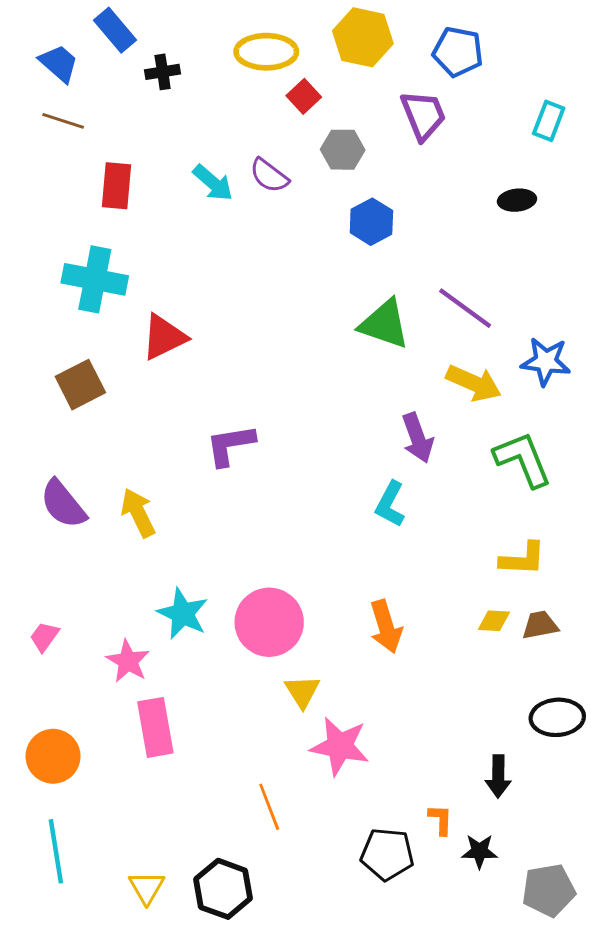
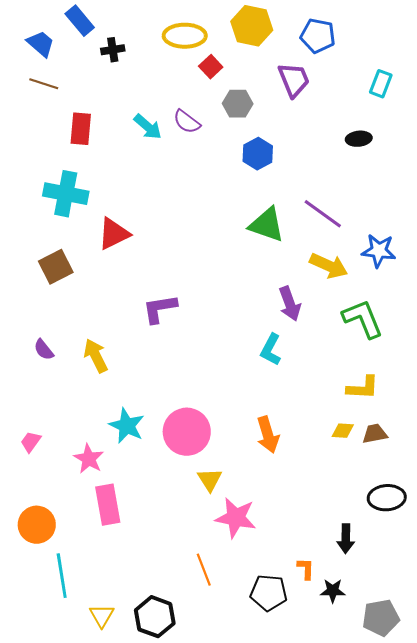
purple semicircle: (63, 504) -> (44, 350), size x0.6
orange line: (269, 807) -> (204, 570), moved
cyan line: (56, 851) -> (62, 576), moved

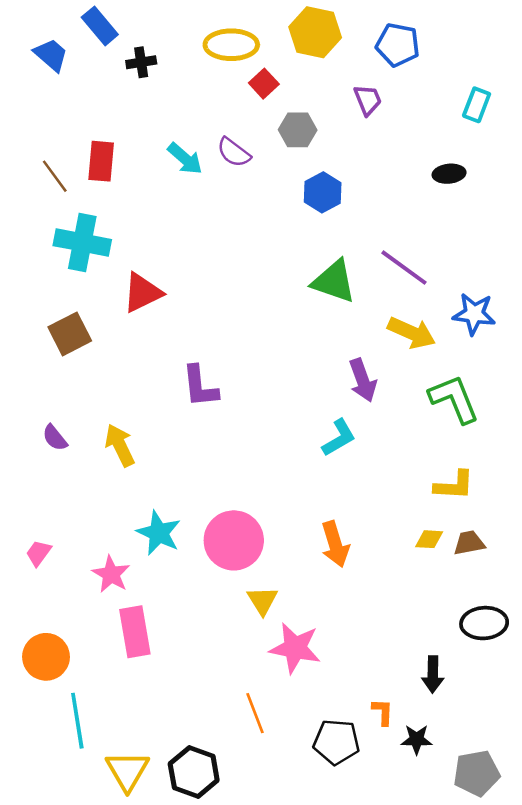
purple trapezoid: (294, 80) -> (368, 100), size x0.7
brown line: (44, 84) -> (55, 176), moved, turned 36
purple L-shape: (160, 309) -> (200, 386), turned -87
cyan L-shape: (271, 350) -> (339, 438), turned -148
yellow triangle: (102, 616) -> (127, 771), size x1.4

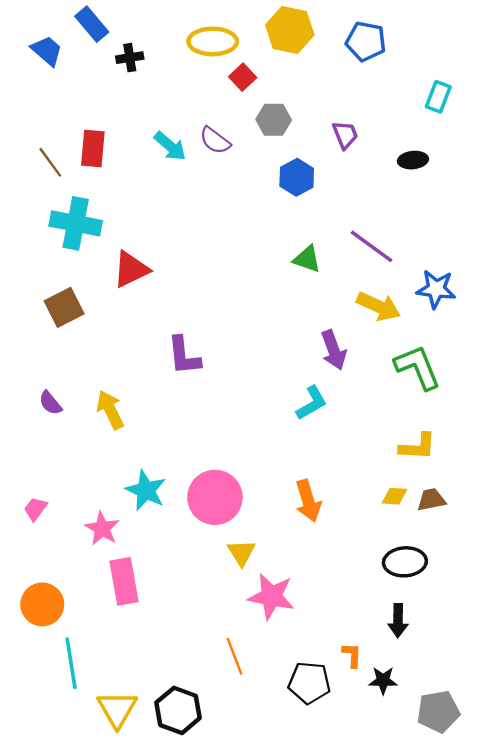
purple trapezoid: (368, 100) -> (345, 135), moved
green triangle: (334, 281) -> (307, 259), size x0.7
black ellipse: (484, 623) -> (405, 562), moved

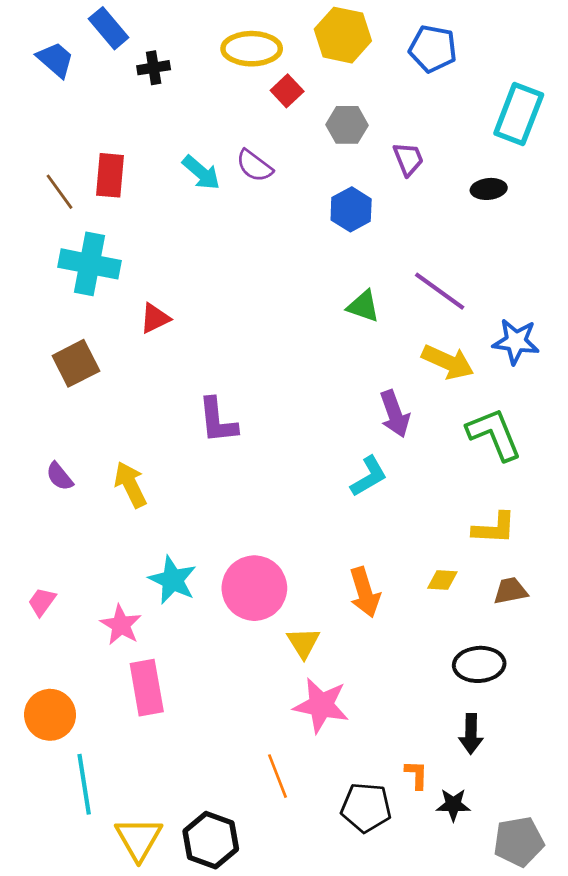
cyan rectangle: (438, 97) -> (519, 114), size x1.6
gray hexagon: (274, 120) -> (347, 125), moved
red triangle: (131, 269) -> (155, 318), size x0.7
yellow diamond: (395, 496) -> (442, 580), moved
yellow triangle: (241, 553) -> (303, 643), moved

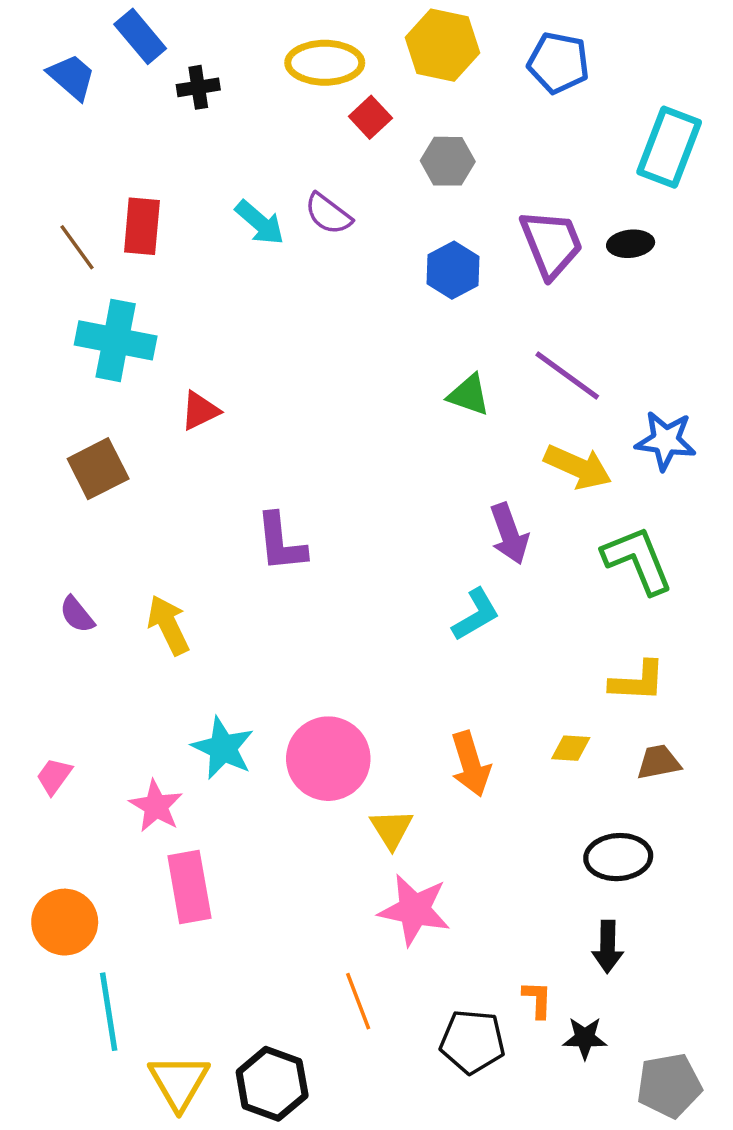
purple trapezoid: (408, 159) -> (551, 244), moved, size x1.6

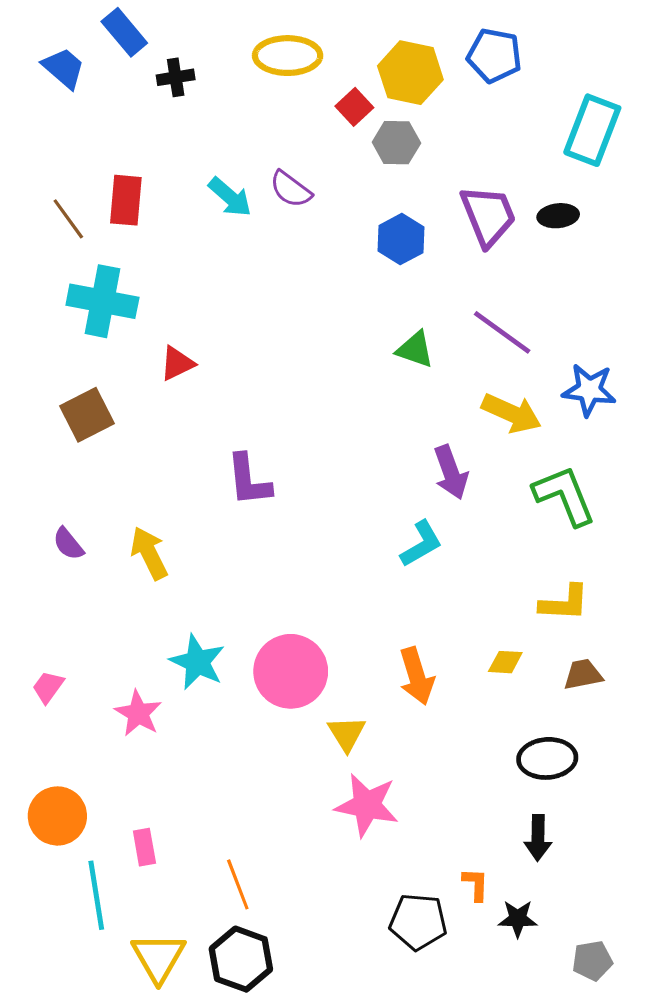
yellow hexagon: (442, 45) -> (410, 73), moved
red square: (370, 117) -> (354, 107), moved
pink rectangle: (189, 887) -> (144, 847), moved, size x0.6
orange line: (358, 1001) -> (238, 884), moved
gray pentagon: (669, 1085) -> (592, 961), size x0.7

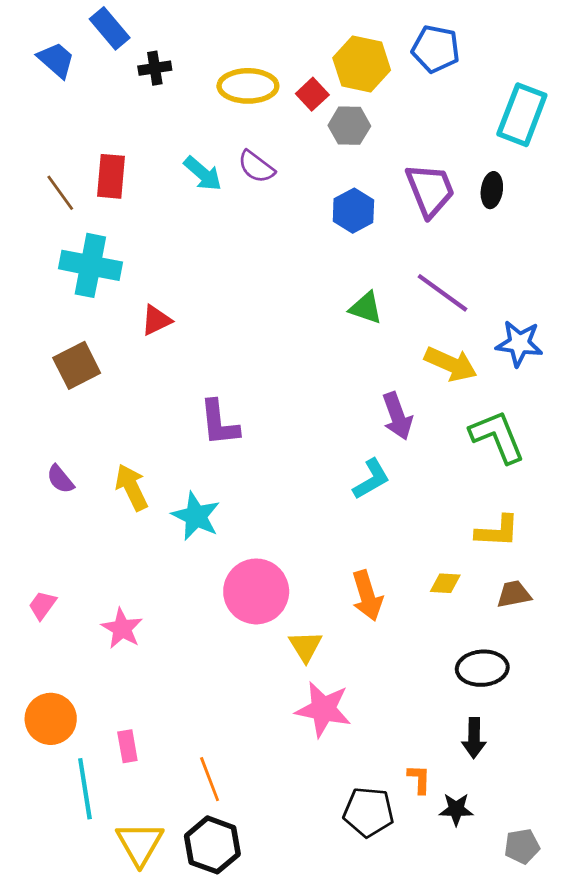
yellow ellipse: (288, 56) -> (248, 86), moved
black ellipse: (558, 216) -> (492, 190), turned -76
cyan star: (197, 662) -> (196, 516), moved

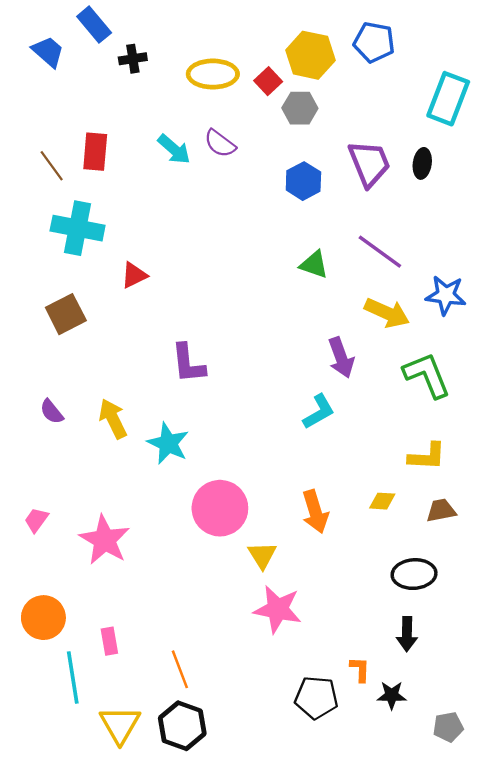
pink star: (122, 628) -> (105, 540), size x1.4

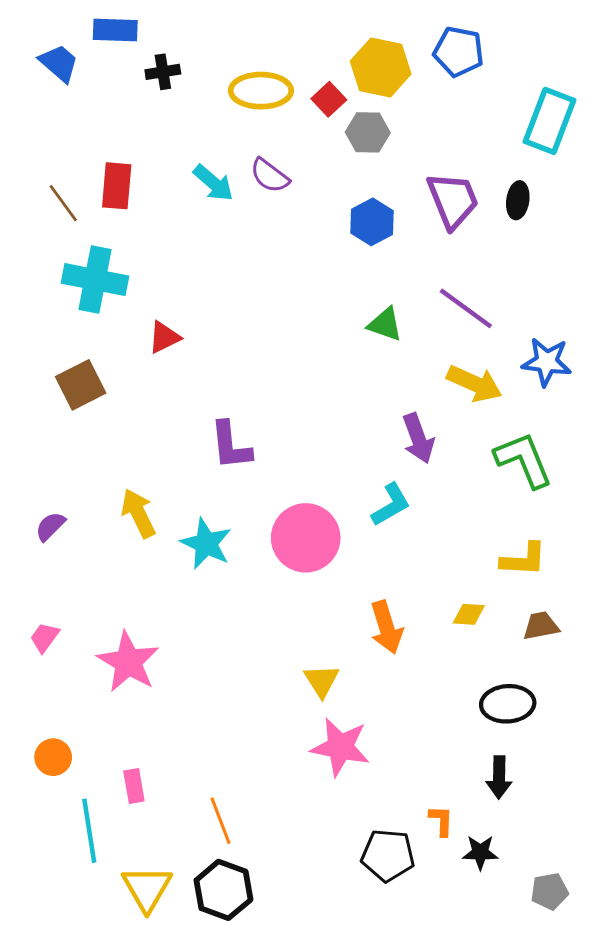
blue rectangle: (94, 25) -> (115, 30), turned -48
purple semicircle: (52, 412) -> (50, 526), moved, turned 84
pink circle: (220, 508) -> (306, 538), moved
orange circle: (43, 618) -> (53, 757), size x0.7

